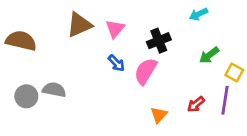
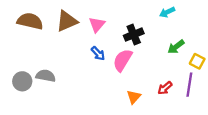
brown semicircle: (21, 41) -> (30, 21), moved

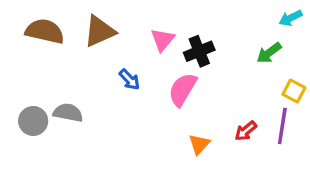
cyan arrow: (167, 12) -> (291, 18), moved
pink triangle: (97, 24) -> (163, 40), moved
green arrow: (176, 47) -> (269, 53), moved
blue arrow: (98, 53) -> (129, 79), moved

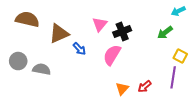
brown triangle: (100, 31) -> (59, 34), moved
gray circle: (33, 121) -> (18, 61), moved
red arrow: (246, 131) -> (145, 87), moved

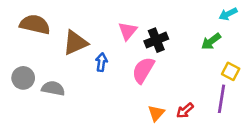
blue arrow: (79, 49) -> (101, 62), turned -128

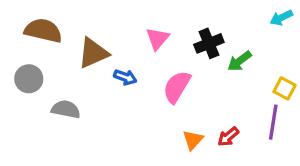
black cross: (156, 40) -> (209, 43), moved
green arrow: (211, 41) -> (239, 61), moved
blue arrow: (101, 62) -> (125, 77), turned 102
gray circle: (23, 78) -> (29, 79), moved

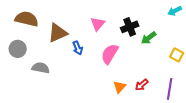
blue arrow: (125, 77) -> (78, 48), turned 48
purple line: (273, 122) -> (170, 89), moved

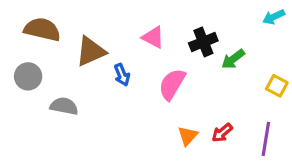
pink triangle: (98, 24) -> (153, 37), turned -42

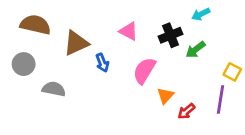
cyan arrow: (274, 17) -> (201, 14), moved
orange triangle: (188, 136) -> (165, 96), moved
purple line: (266, 139) -> (220, 99), moved

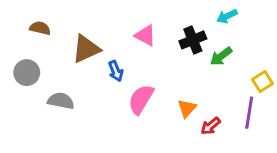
brown semicircle: (35, 25) -> (40, 28), size x0.6
pink semicircle: (144, 71) -> (141, 99), moved
yellow square: (232, 72) -> (263, 81), turned 30

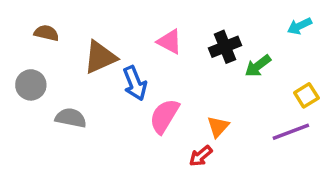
cyan arrow: (227, 16) -> (300, 26), moved
blue arrow: (116, 71) -> (135, 83), size x1.4
purple line: (249, 113) -> (291, 132), turned 60
red arrow: (211, 126) -> (201, 156), moved

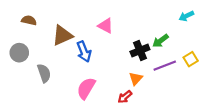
black cross: (225, 47) -> (140, 51), moved
pink semicircle: (164, 116) -> (86, 88), moved
gray semicircle: (71, 118) -> (44, 73), turned 60
purple line: (291, 132) -> (165, 66), moved

